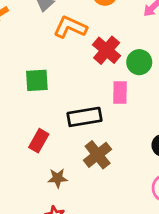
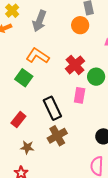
orange L-shape: (70, 27) -> (38, 56), moved
green square: (37, 80) -> (24, 78), turned 30
black rectangle: (84, 117) -> (52, 108), turned 65

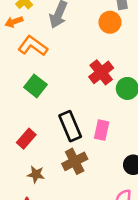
orange L-shape: (38, 56) -> (33, 46), moved
pink rectangle: (80, 95) -> (102, 130), moved

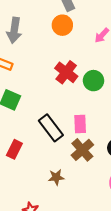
brown cross: (75, 161) -> (82, 150), moved
brown star: (36, 174) -> (56, 177), moved

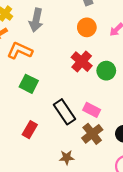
orange circle: (62, 25) -> (87, 27), moved
pink rectangle: (80, 124) -> (92, 110), turned -63

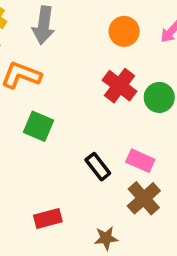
black rectangle: (64, 112) -> (98, 167), size x0.7
red rectangle: (30, 130) -> (48, 219), moved, turned 49

